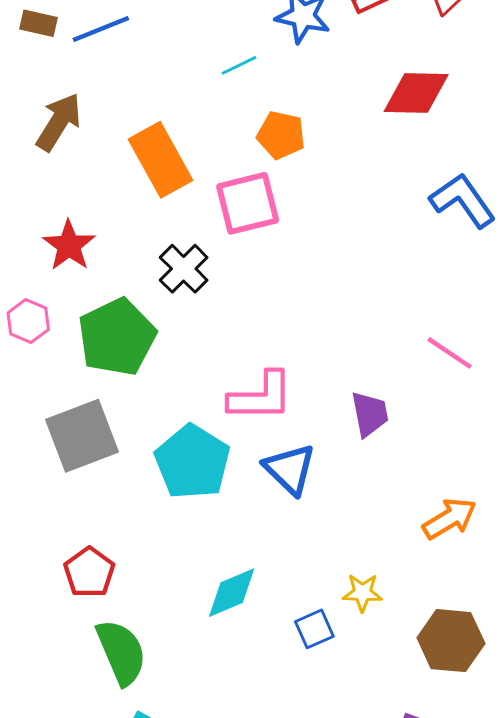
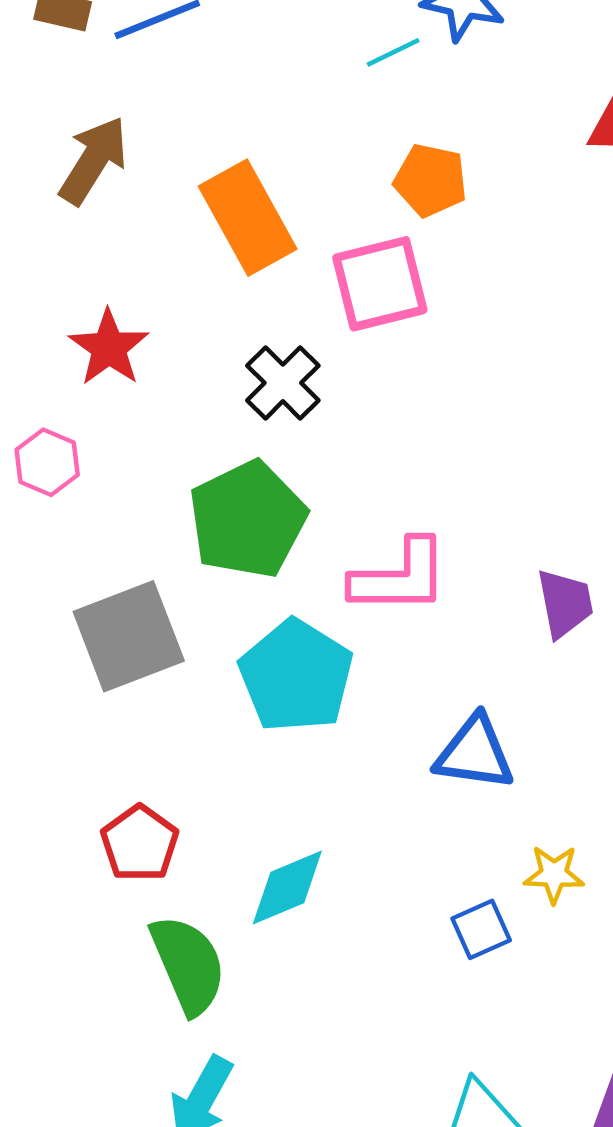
cyan line: (239, 65) -> (393, 52), moved
green pentagon: (117, 337) -> (248, 520), moved
blue triangle: (290, 469) -> (475, 753), moved, turned -36
cyan diamond: (232, 593) -> (287, 887), moved

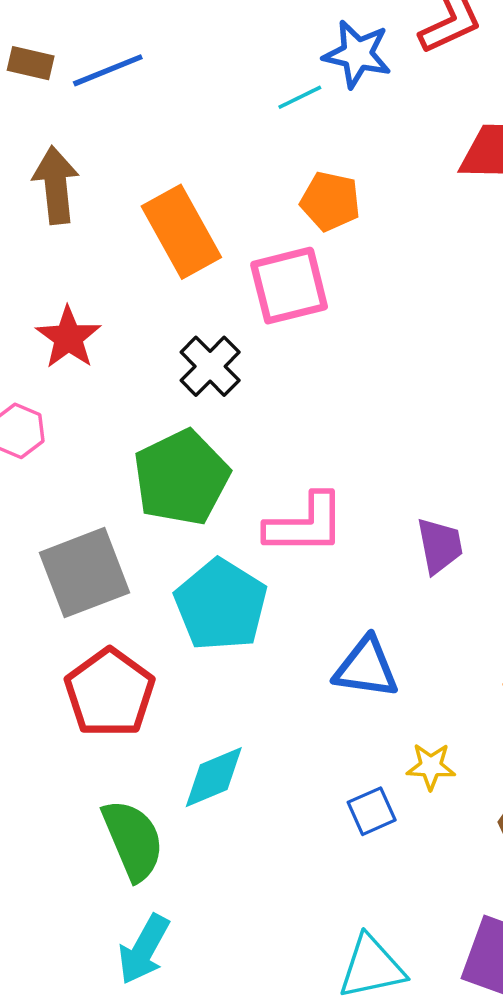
brown arrow: (93, 160) -> (56, 185), turned -38
red pentagon: (140, 843) -> (110, 693), moved, size x1.4

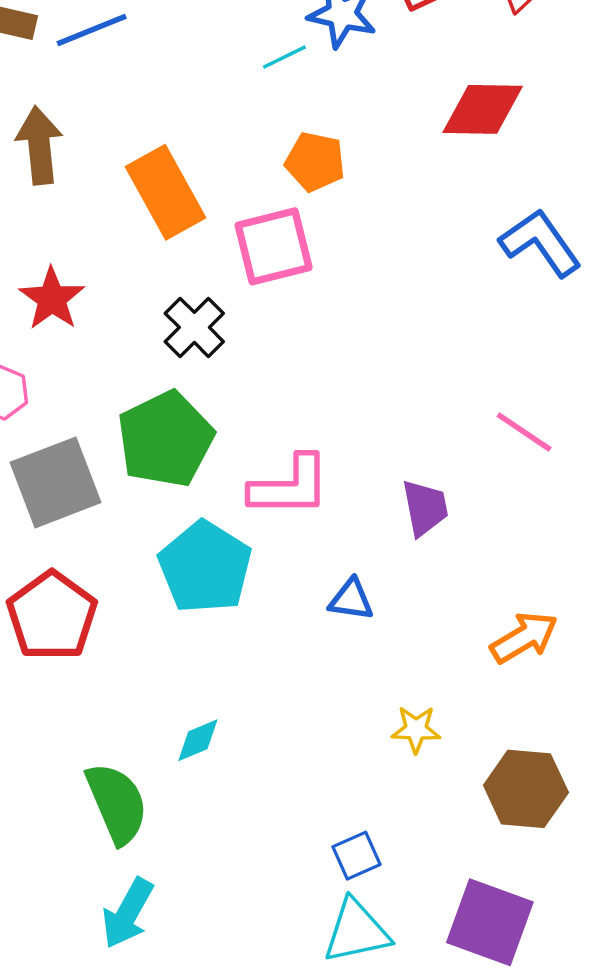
gray square: (85, 573) -> (55, 482), moved
blue triangle: (366, 668) -> (351, 600), moved, size x0.7
red pentagon: (110, 693) -> (52, 616), moved
cyan diamond: (214, 777) -> (198, 740), size x0.7
blue square: (372, 811) -> (356, 856), moved

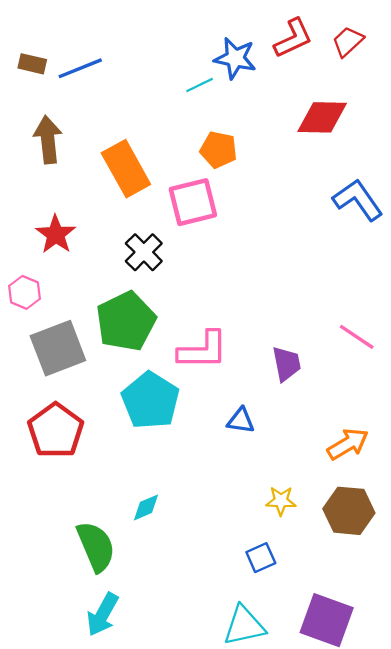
pink line: (524, 432) -> (357, 337), moved
brown hexagon: (526, 789) -> (349, 511), moved
blue square: (356, 856) -> (261, 558), moved

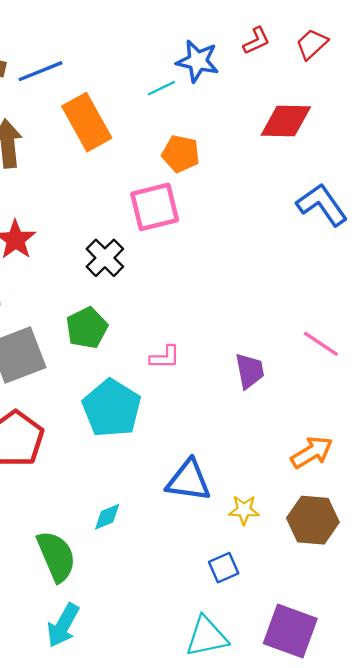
red L-shape: (293, 38) -> (256, 41), size x0.7
orange rectangle: (126, 169) -> (87, 122), moved
green pentagon: (126, 321) -> (87, 328), size x0.7
pink L-shape: (203, 350) -> (165, 357), size x0.6
blue triangle: (241, 421) -> (189, 481), moved, size x1.6

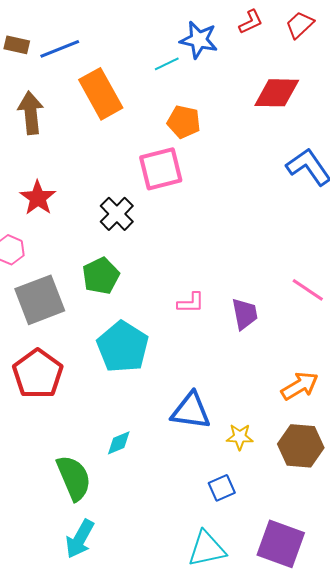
pink L-shape: (165, 357) -> (191, 303), moved

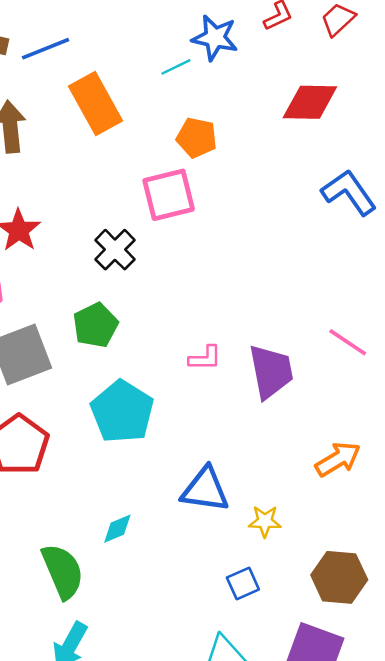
purple trapezoid: (245, 314) -> (271, 371), size x1.4
brown hexagon: (301, 446) -> (339, 577), moved

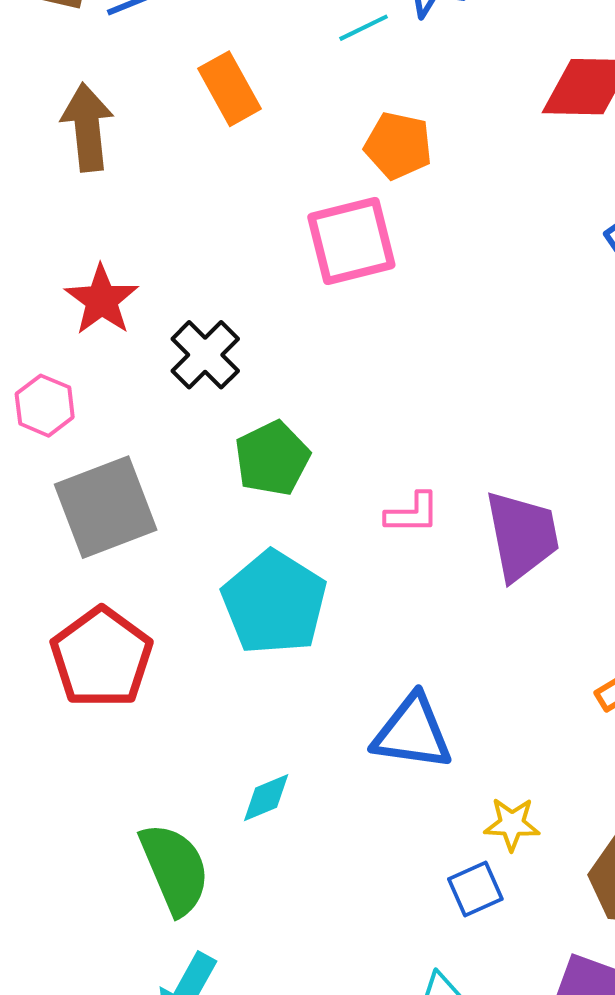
orange rectangle: (96, 103) -> (230, 89), size x0.7
black cross: (115, 250) -> (205, 355), moved
green pentagon: (96, 325) -> (272, 458), moved
yellow star: (265, 521) -> (512, 824), moved

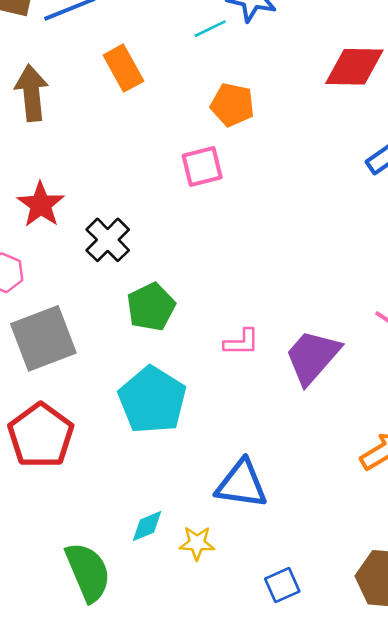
pink square: (351, 241) -> (202, 166), size x0.7
purple trapezoid: (522, 536) -> (312, 357), turned -128
yellow star: (512, 824) -> (197, 543), moved

